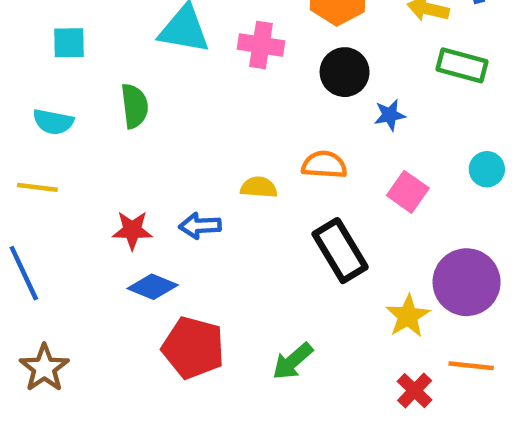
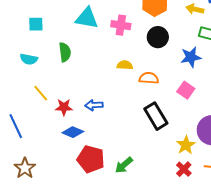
blue star: (390, 115) -> (191, 57), moved, size x1.5
yellow line: (37, 187) -> (41, 93), moved, turned 42
yellow semicircle: (259, 187) -> (125, 65), moved
green arrow: (293, 361) -> (124, 165), moved
red cross: (415, 391) -> (184, 169), moved

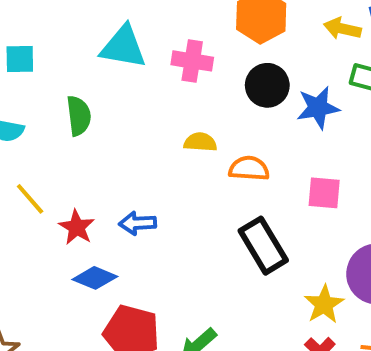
blue star: (191, 57) -> (318, 108), moved
pink square: (186, 90) -> (324, 193), turned -30
red star: (64, 107) -> (77, 227), turned 30

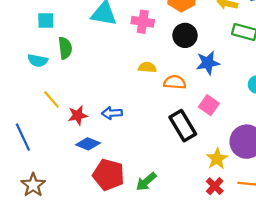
blue star: (318, 108) -> (208, 63), moved
green semicircle: (79, 116) -> (65, 48), moved
pink square: (324, 193) -> (209, 105), moved, turned 30
red star: (77, 227) -> (78, 115), turned 30

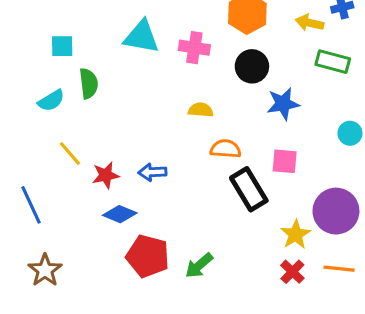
cyan semicircle: (38, 61) -> (51, 101), turned -42
orange semicircle: (175, 82) -> (225, 149), moved
pink square: (209, 105) -> (285, 161), turned -30

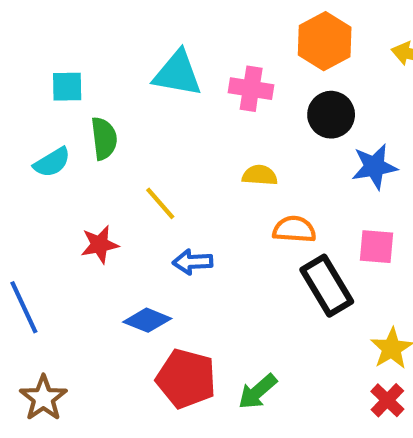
yellow line: (70, 153) -> (160, 203), moved
red star: (106, 175) -> (100, 244), moved

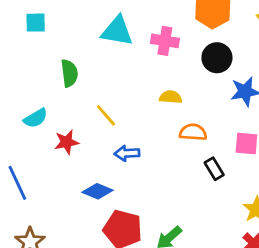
cyan square: (67, 87) -> (36, 23), moved
cyan semicircle: (52, 162) -> (36, 118), moved
black rectangle: (327, 286) -> (214, 169), size x0.6

